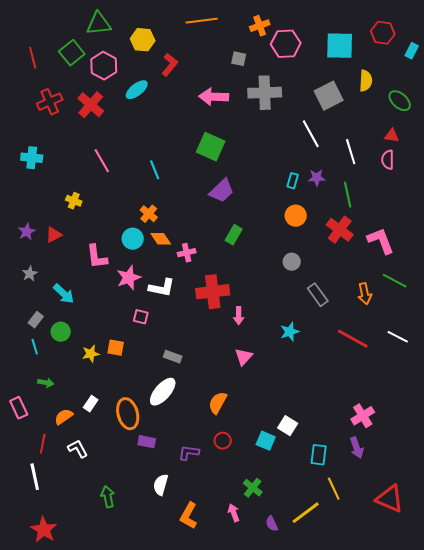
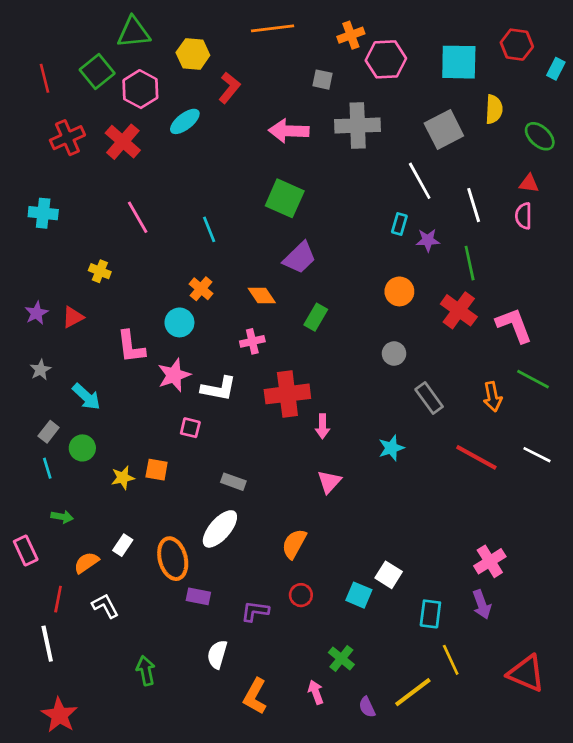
cyan rectangle: (293, 181) -> (399, 224), moved
orange diamond: (161, 239) -> (262, 295), moved

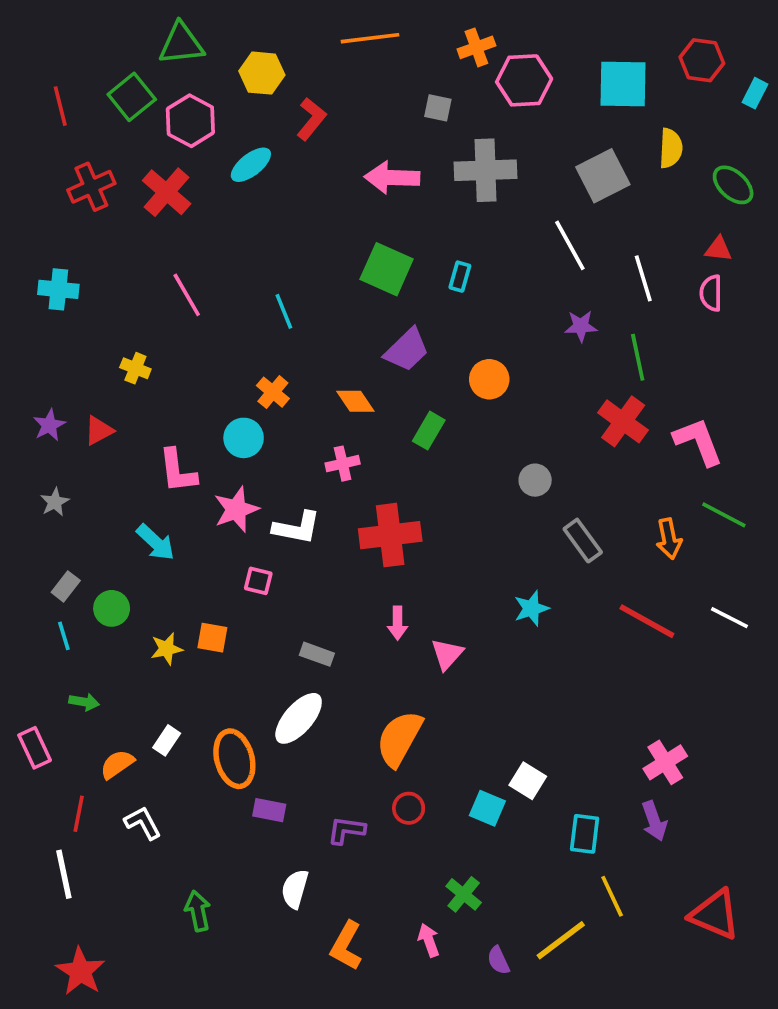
cyan rectangle: (399, 224) -> (460, 277), moved
orange circle: (399, 291) -> (489, 379), moved
cyan arrow: (86, 397) -> (156, 542), moved
pink arrow: (322, 426) -> (398, 623), moved
orange semicircle: (294, 544) -> (399, 739), size x1.4

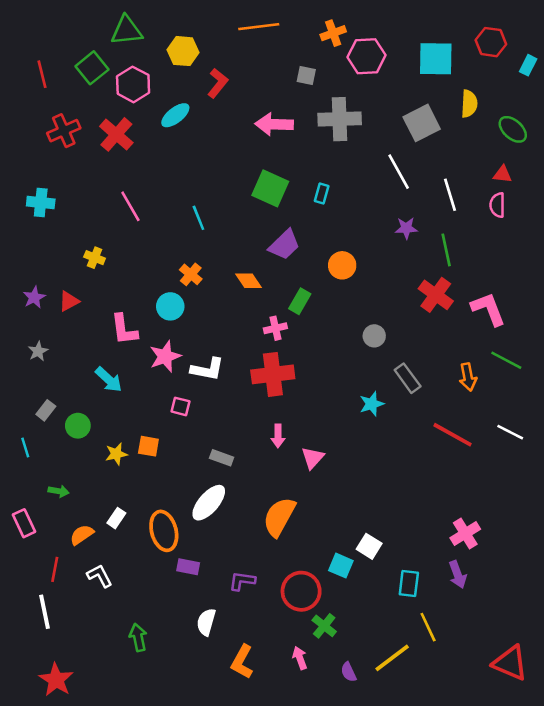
pink cross: (343, 464) -> (275, 328), moved
cyan star: (531, 608) -> (372, 404), moved
cyan line: (64, 636) -> (25, 448), moved
red circle: (409, 808) -> (301, 591), moved, size x1.8
red triangle: (715, 915) -> (510, 663), moved

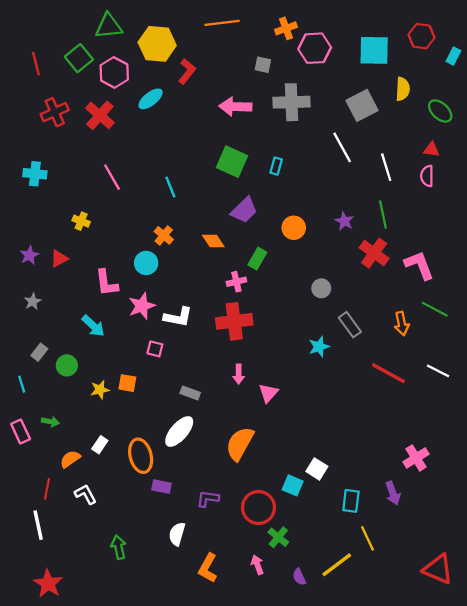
yellow hexagon: (183, 51) -> (157, 44), size x1.4
purple star: (406, 228) -> (344, 221), moved, turned 30
pink rectangle: (24, 523) -> (21, 432), moved
pink cross: (465, 533) -> (416, 458), moved

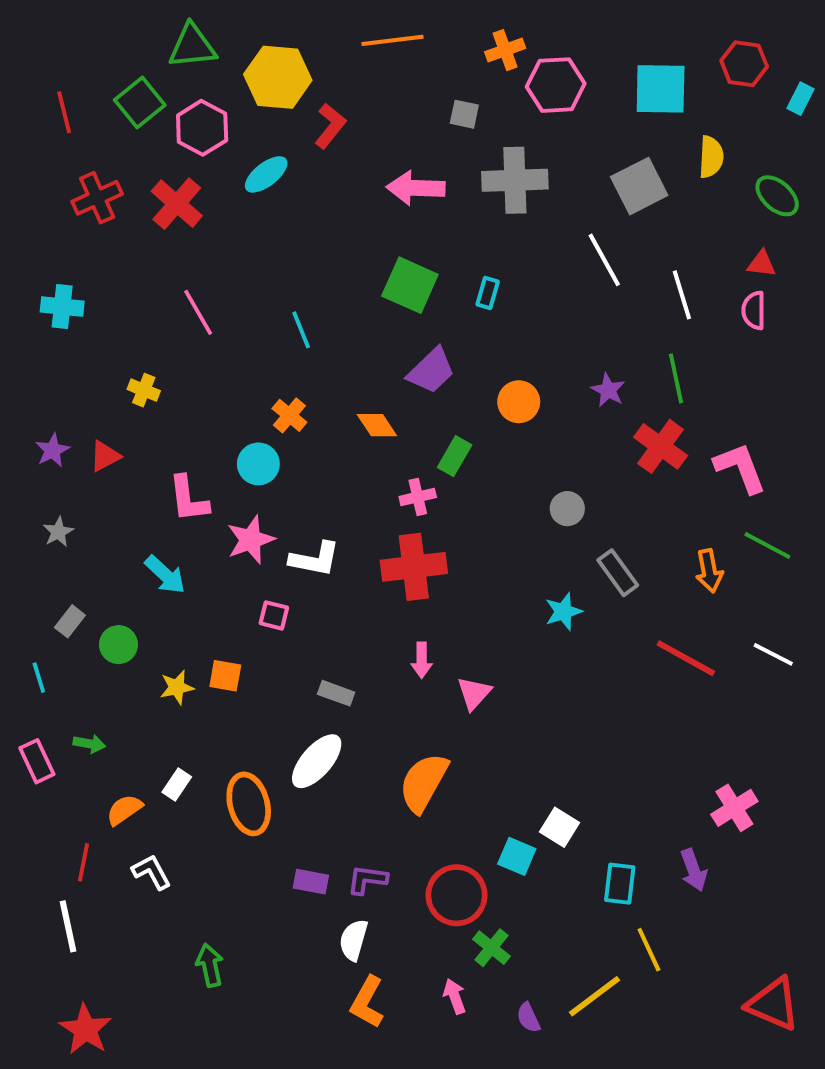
purple rectangle: (162, 487) -> (311, 882), moved
white semicircle: (177, 534) -> (354, 940), moved

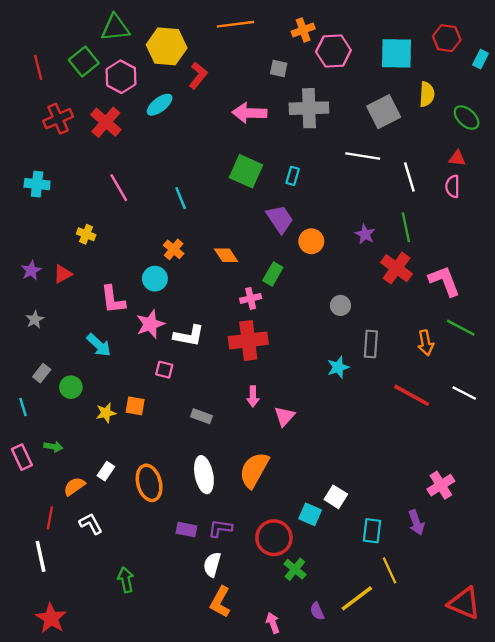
white line: (604, 260) -> (363, 156), turned -52
purple trapezoid: (431, 371) -> (280, 219), moved, turned -80
gray rectangle: (618, 573) -> (371, 344), turned 40
white ellipse: (317, 761) -> (204, 475), moved, turned -52
pink arrow: (455, 996) -> (273, 623), moved

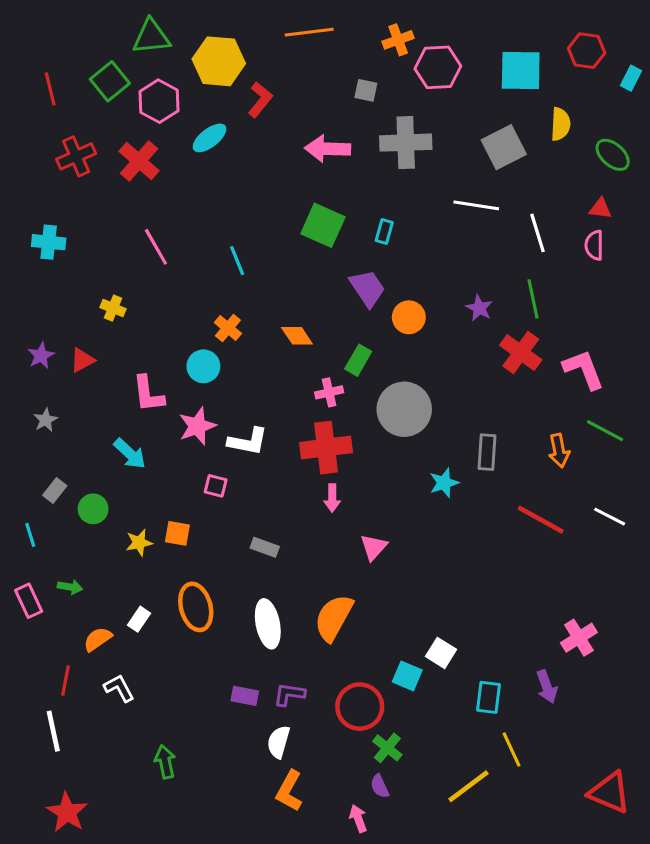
gray circle: (340, 305) -> (404, 409), moved, size x2.0
pink arrow: (253, 396) -> (332, 498), moved
orange ellipse: (149, 483) -> (196, 607), moved
purple semicircle: (317, 611) -> (380, 786), moved

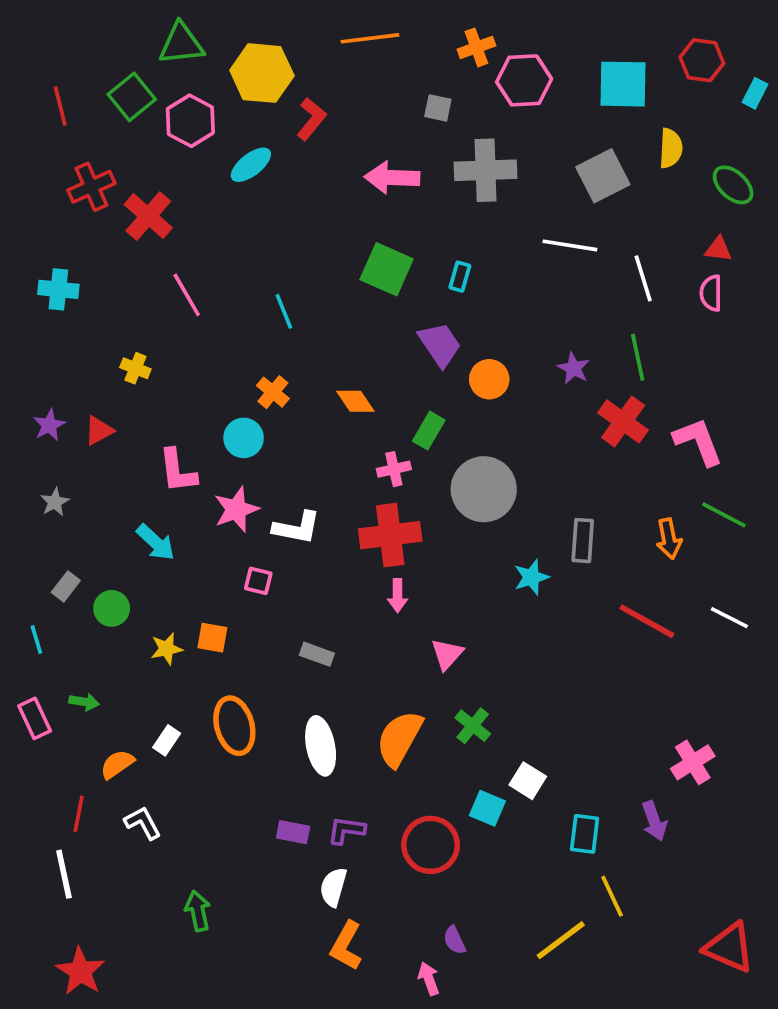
red cross: (139, 161) -> (148, 216), moved
green cross: (387, 748) -> (473, 726), moved

